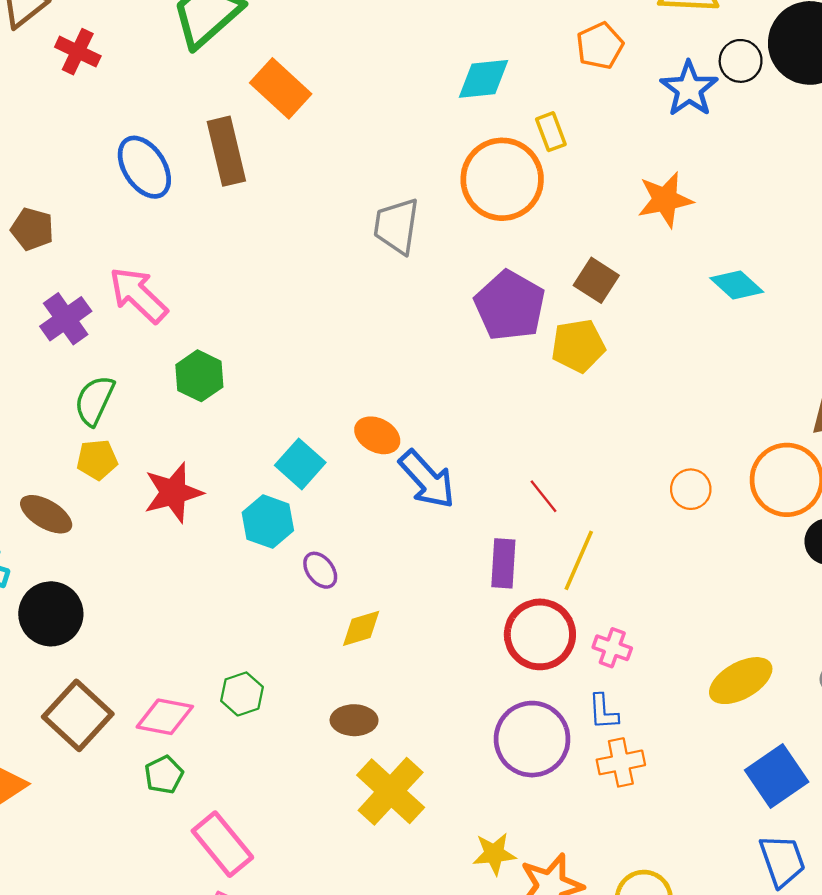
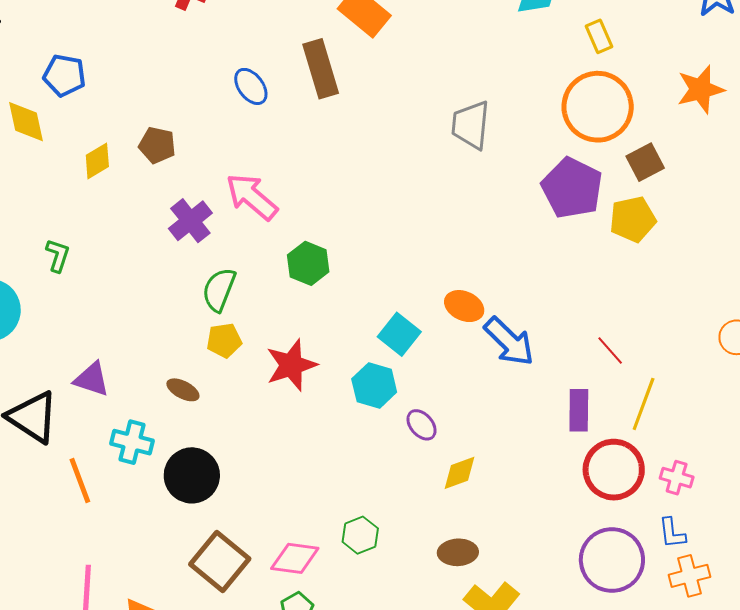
blue ellipse: (144, 167) -> (251, 86), size x0.7
orange circle: (502, 179) -> (598, 107), moved
brown square: (596, 280) -> (645, 162), turned 33
brown ellipse: (46, 514) -> (183, 390), size x0.7

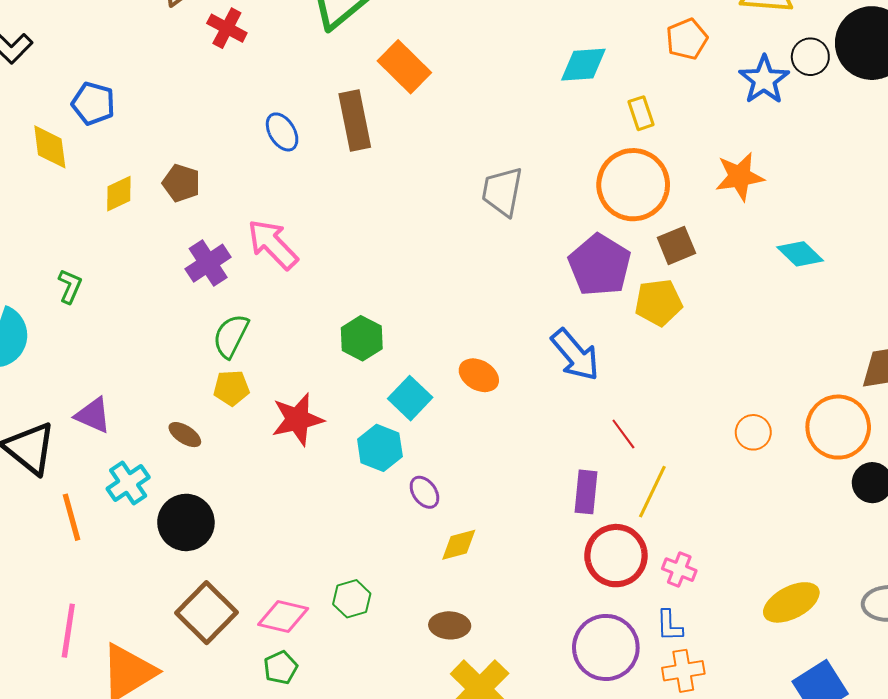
green hexagon: (308, 263) -> (362, 338), moved
blue arrow: (509, 342) -> (575, 355), moved
cyan cross: (132, 442) -> (128, 483), turned 36

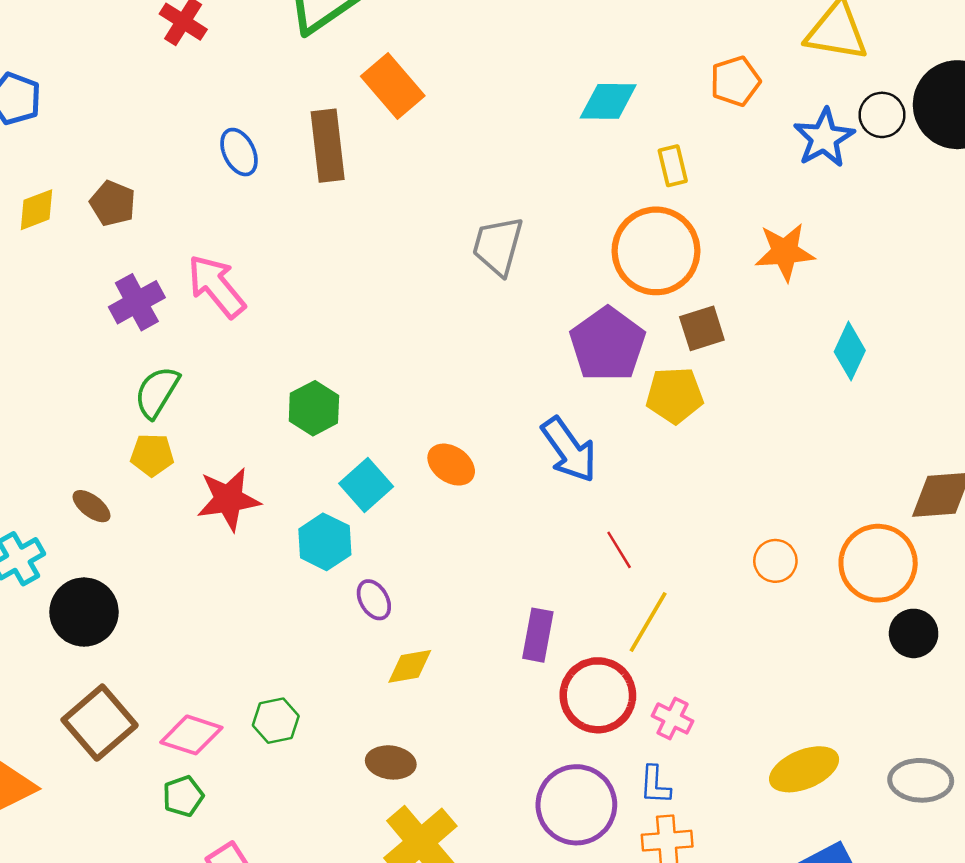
cyan diamond: (800, 254) -> (850, 351), turned 66
purple rectangle: (586, 492) -> (538, 635), moved

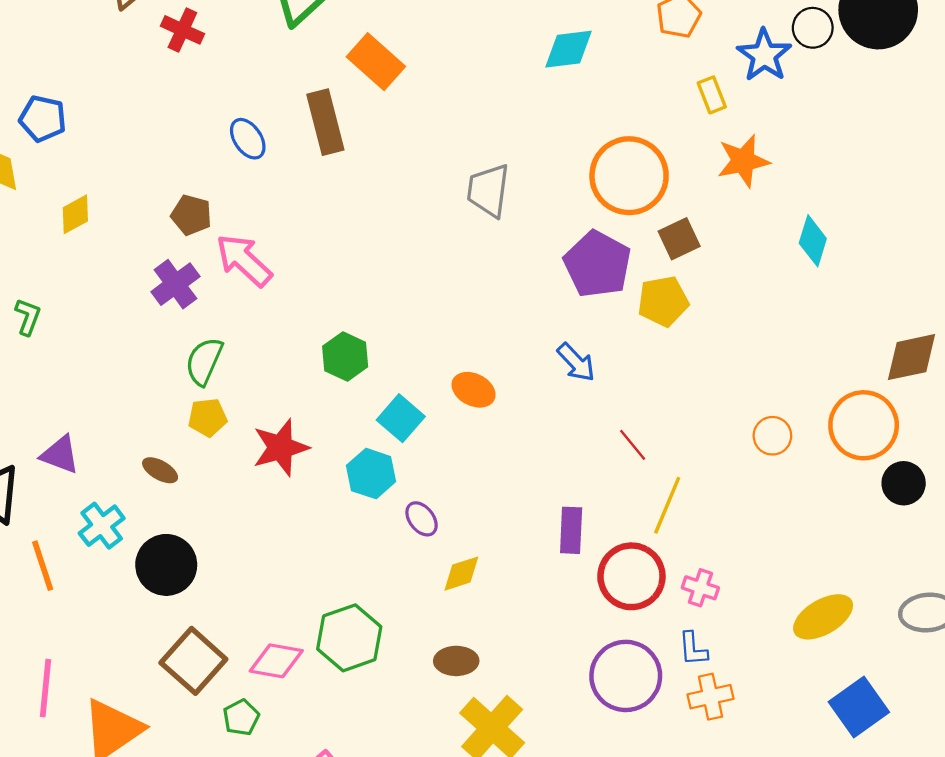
yellow rectangle: (673, 166) -> (712, 95), moved
brown pentagon: (113, 203) -> (191, 215), moved
blue arrow: (569, 450) -> (576, 362), size x0.7
green hexagon: (276, 721) -> (349, 638), size x1.6
green pentagon: (183, 796) -> (241, 717), moved

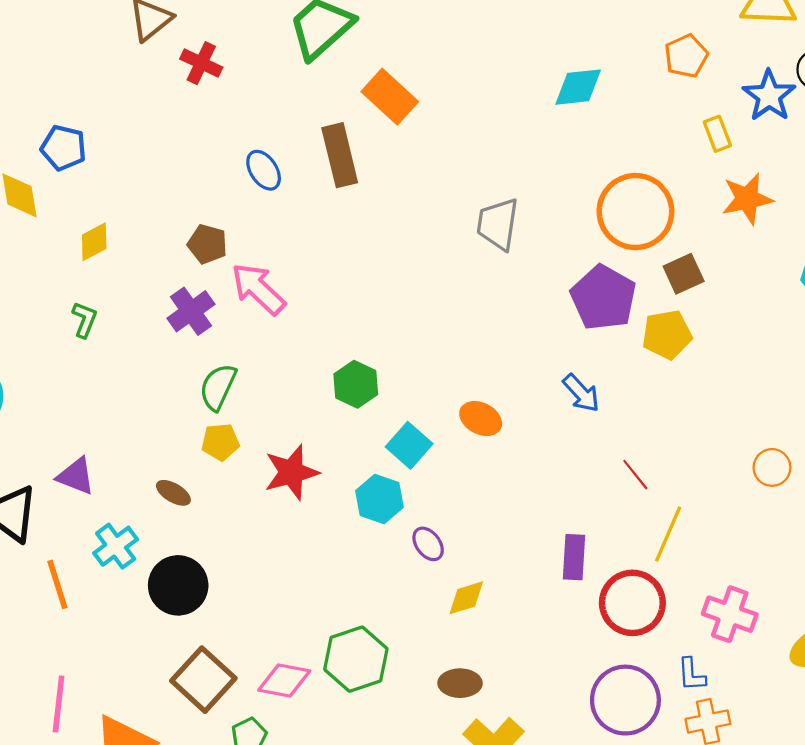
green L-shape: (28, 317) -> (84, 320), moved
pink cross: (700, 588) -> (730, 614), moved, size x1.5

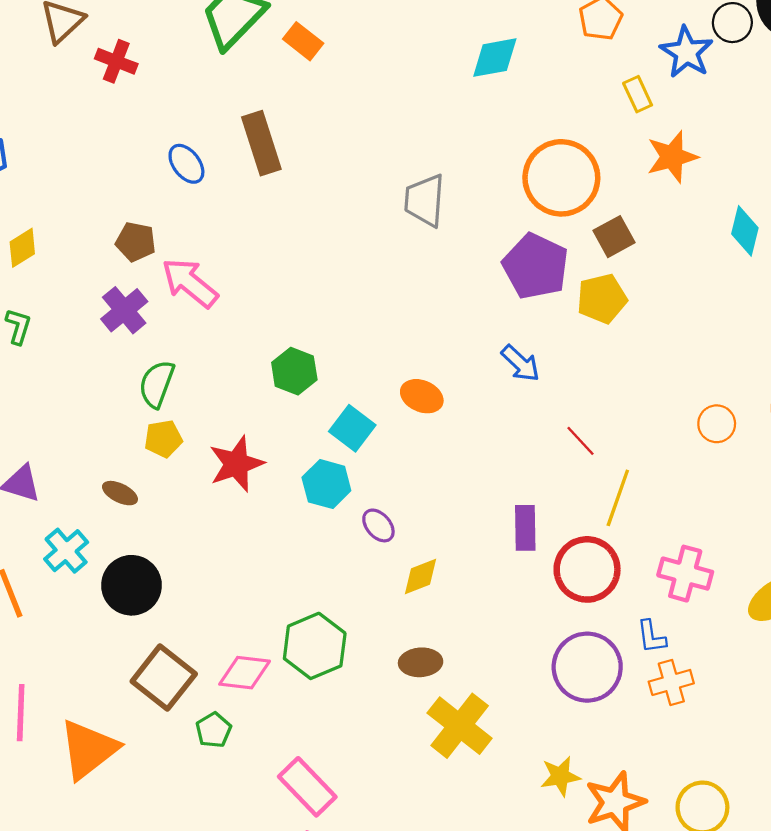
orange rectangle: (390, 97) -> (303, 41), moved, size x0.7

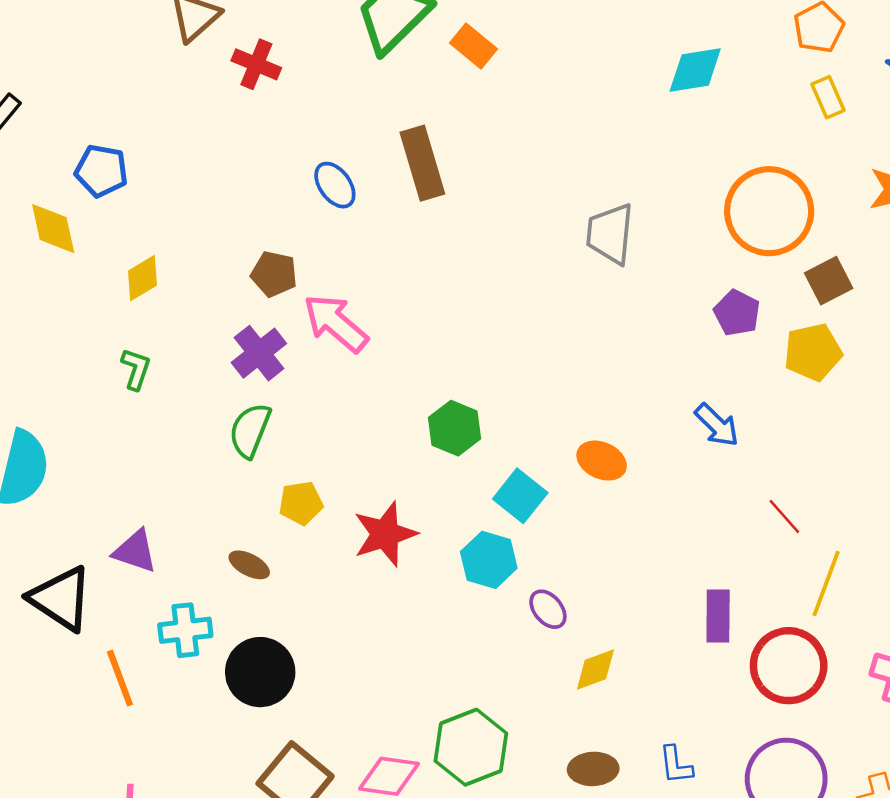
yellow rectangle: (638, 94) -> (828, 97), moved
purple pentagon: (536, 266) -> (737, 313), size x0.6
green semicircle: (157, 384) -> (250, 430), moved
cyan cross: (66, 551) -> (185, 630), turned 33
blue L-shape: (651, 637) -> (676, 765), moved

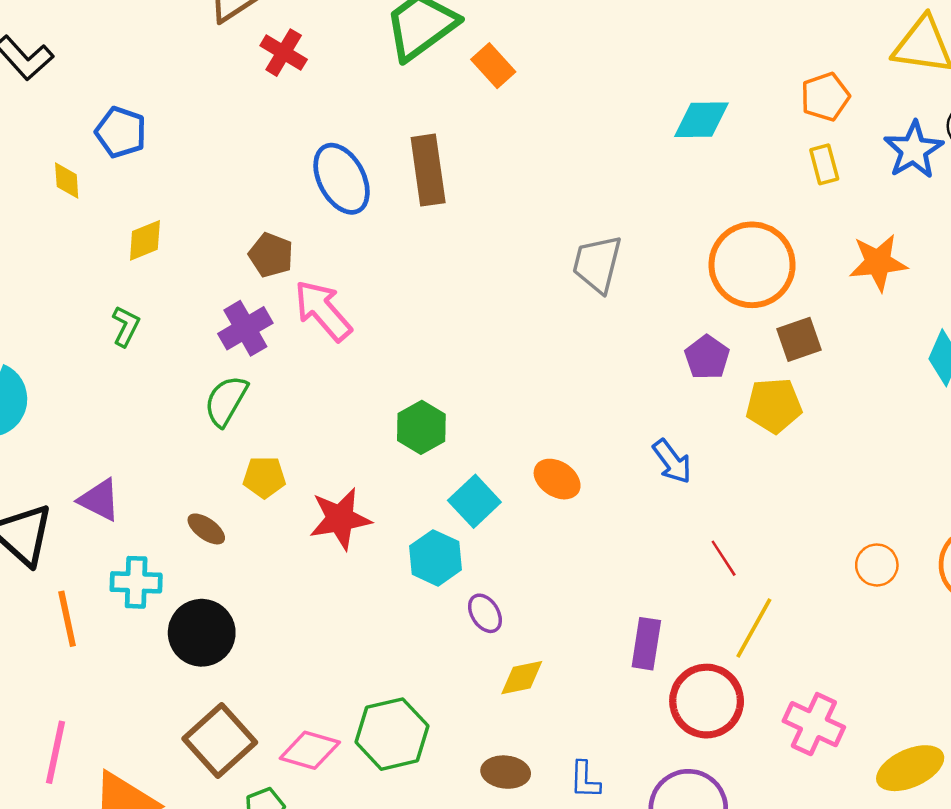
blue ellipse: (335, 185) -> (342, 179), size x1.5
yellow diamond: (53, 229) -> (67, 181), size x0.7

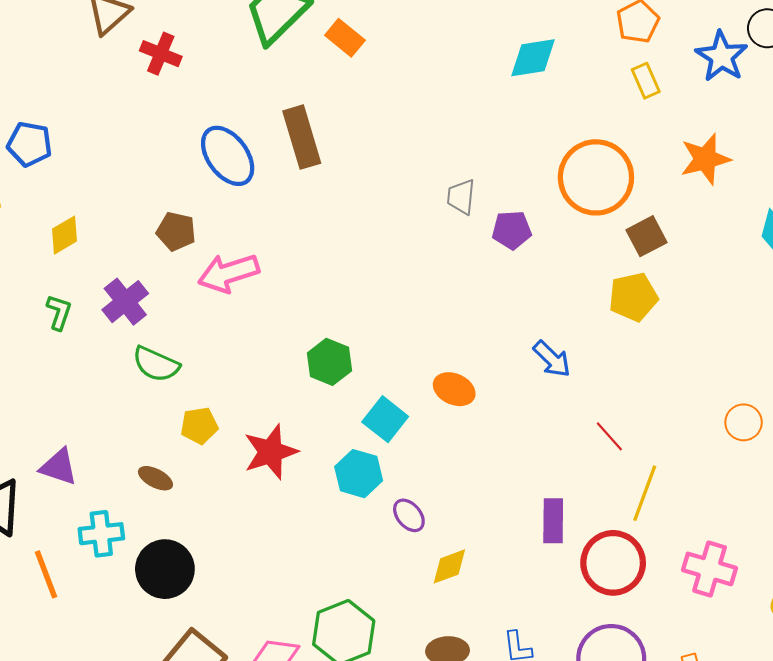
gray trapezoid: (597, 264) -> (461, 197), size x0.7
pink arrow: (323, 311) -> (228, 273), turned -58
purple cross: (245, 328) -> (125, 302), moved
purple pentagon: (707, 357) -> (512, 230), moved, turned -30
green semicircle: (226, 401) -> (156, 364), turned -87

